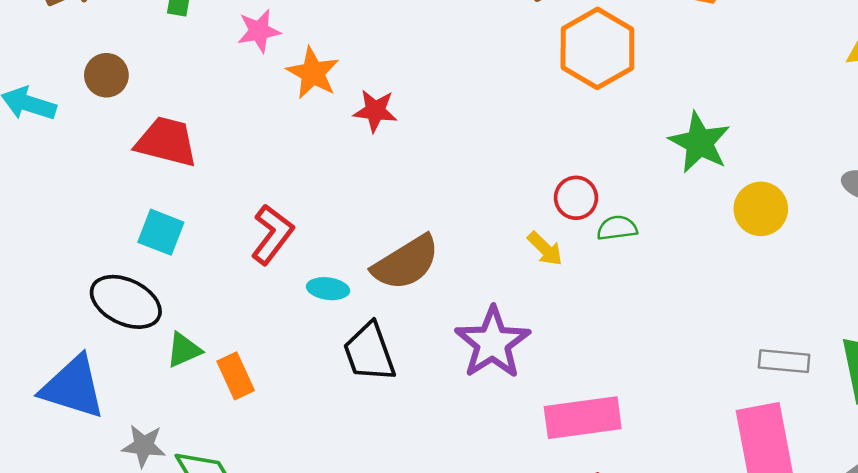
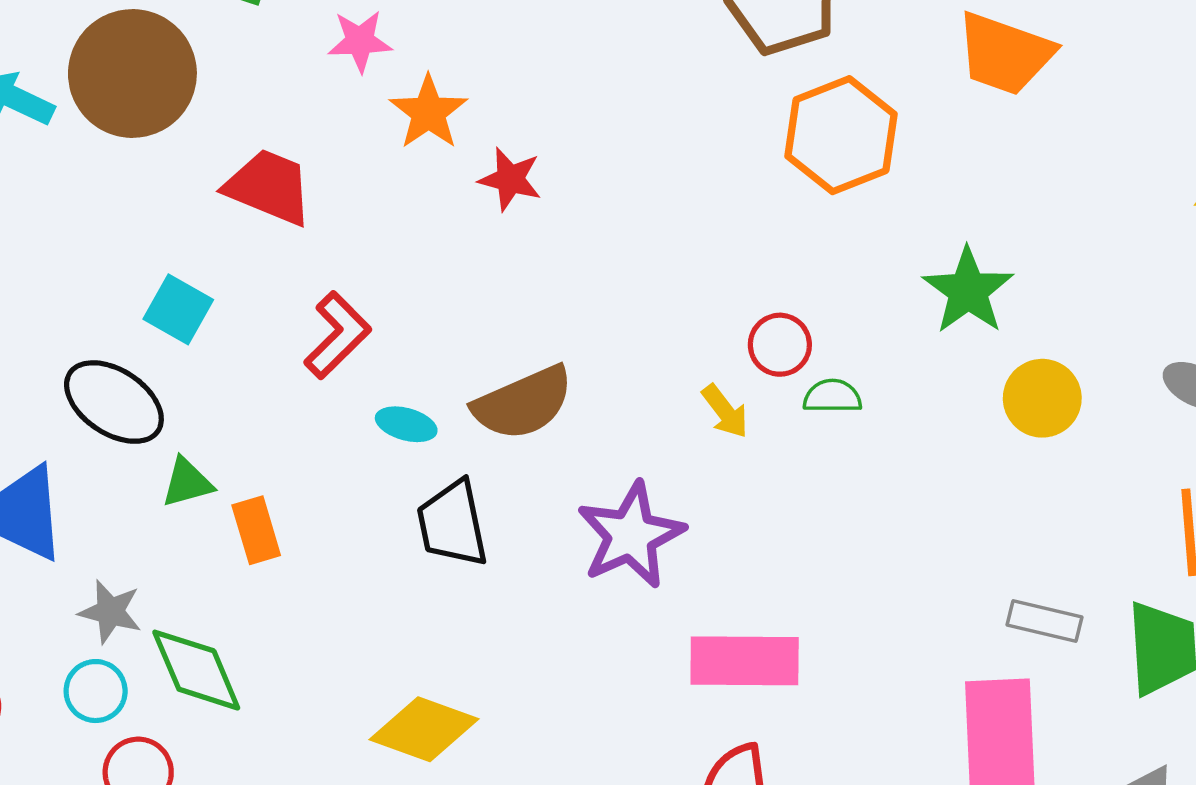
brown circle: (106, 75) -> (132, 73), size x2.0
red trapezoid: (166, 142) -> (269, 187), moved

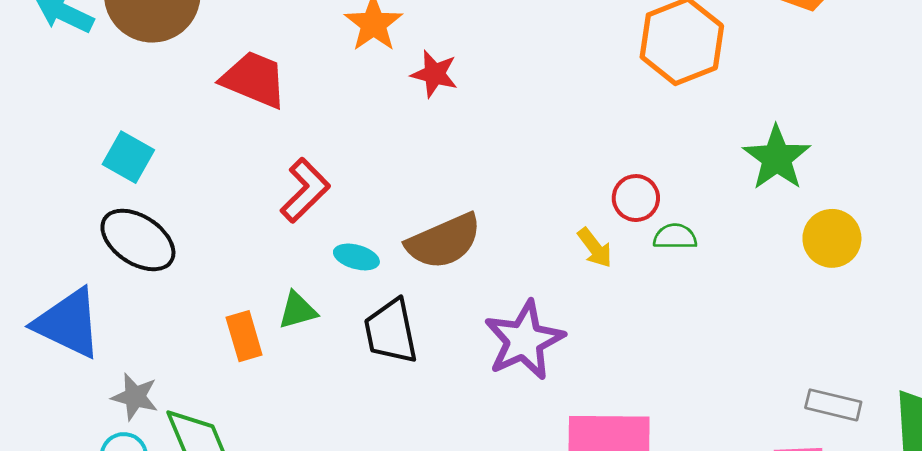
cyan square: (178, 309) -> (128, 157), moved
green triangle: (187, 483) -> (298, 310), moved

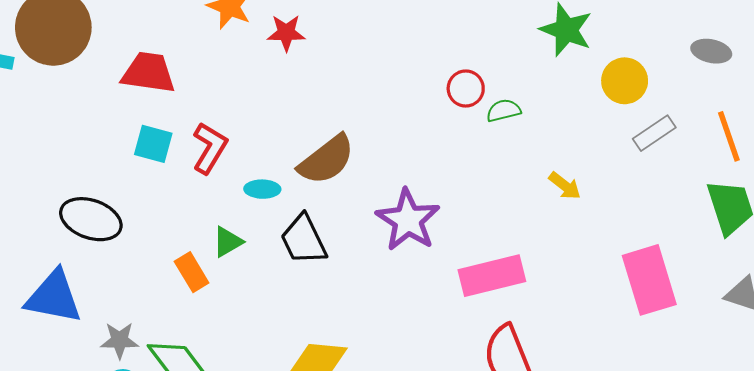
cyan square: (128, 157) -> (153, 144), moved
yellow arrow: (595, 248) -> (565, 186), moved
gray rectangle: (833, 405) -> (654, 133), moved, turned -33

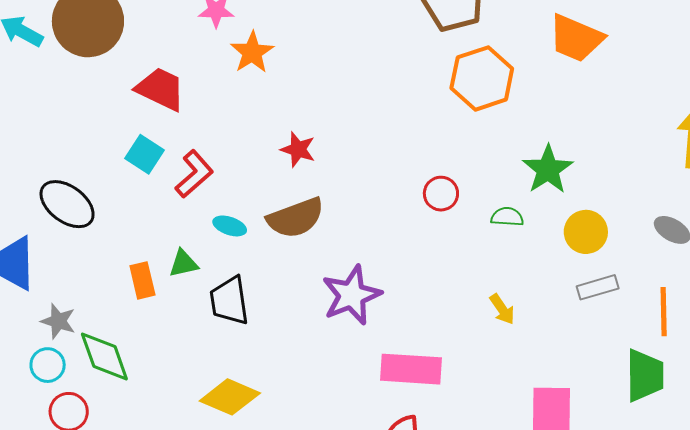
red star: (286, 33) -> (298, 149), moved
green semicircle: (504, 110) -> (507, 217), moved
black trapezoid: (304, 240) -> (229, 301), moved

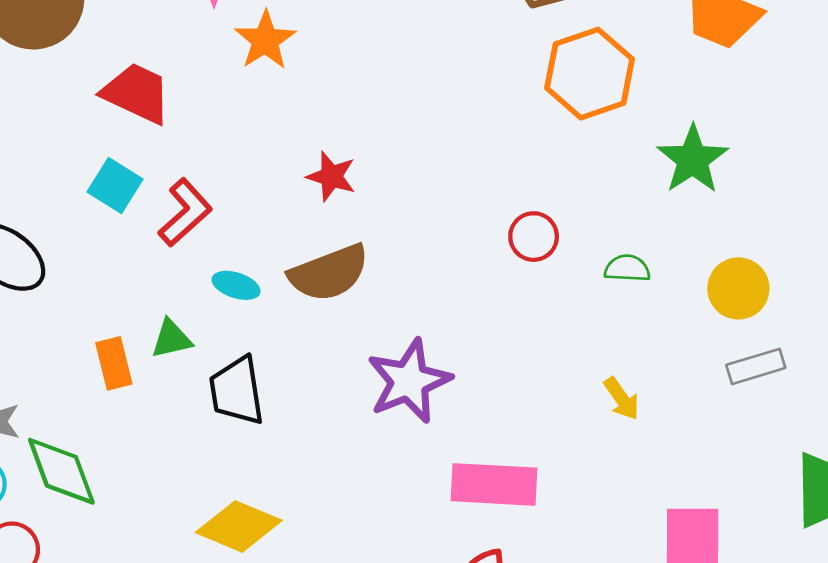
green star: (548, 169) -> (693, 159), moved

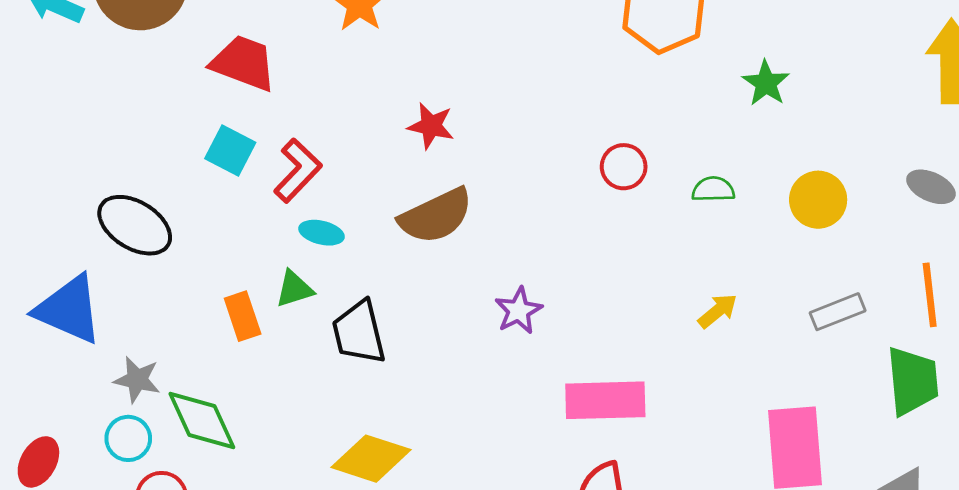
green star: (693, 159) -> (766, 83), size x0.7
cyan ellipse: (236, 285) -> (322, 233), moved
gray rectangle: (756, 366) -> (838, 312), moved
purple star: (409, 381) -> (519, 311), size x0.6
yellow arrow: (622, 399) -> (718, 311), turned -90

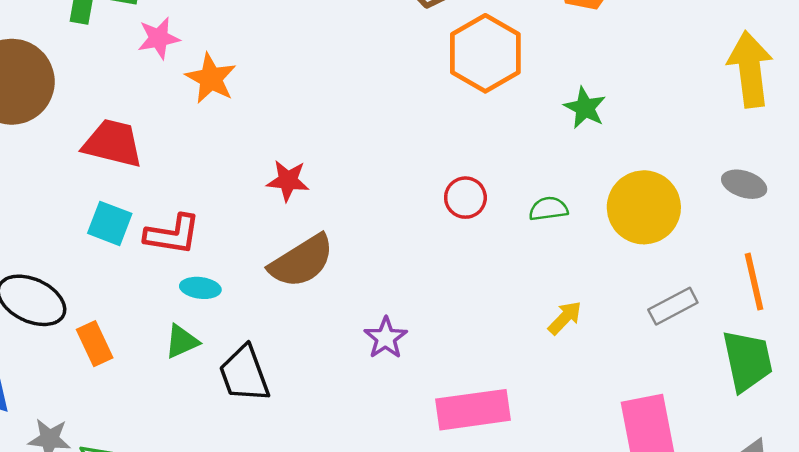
red L-shape: (298, 171) -> (172, 234), turned 62
yellow circle: (818, 200) -> (644, 207), size x1.4
orange rectangle: (243, 316) -> (95, 344), moved

